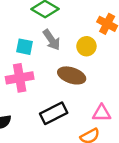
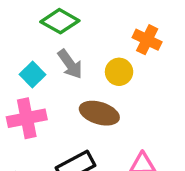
cyan square: (25, 47) -> (33, 74), turned 36

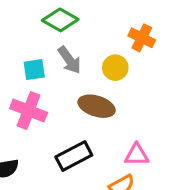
cyan square: (33, 74) -> (34, 70), turned 35
pink cross: (27, 118) -> (29, 111), turned 32

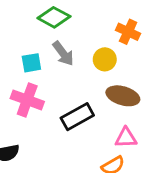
brown ellipse: (97, 106) -> (123, 96), moved
black rectangle: (74, 156) -> (77, 117), moved

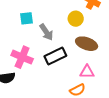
gray arrow: (63, 53) -> (46, 32), moved
pink cross: (27, 100) -> (22, 57), moved

